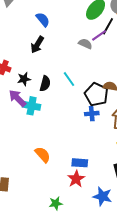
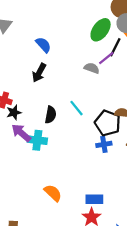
black star: (24, 79) -> (14, 112), moved

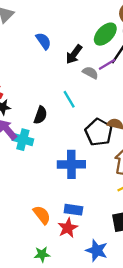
black arrow: (39, 73) -> (74, 54), moved
cyan line: (76, 108) -> (69, 99), moved
blue cross: (104, 144) -> (71, 164), moved, size x1.6
orange semicircle: (53, 193) -> (42, 215), moved

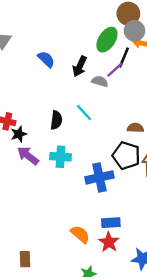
black semicircle: (40, 115) -> (56, 120), moved
black pentagon: (99, 132) -> (126, 156), moved
cyan cross: (23, 140) -> (60, 157), moved

